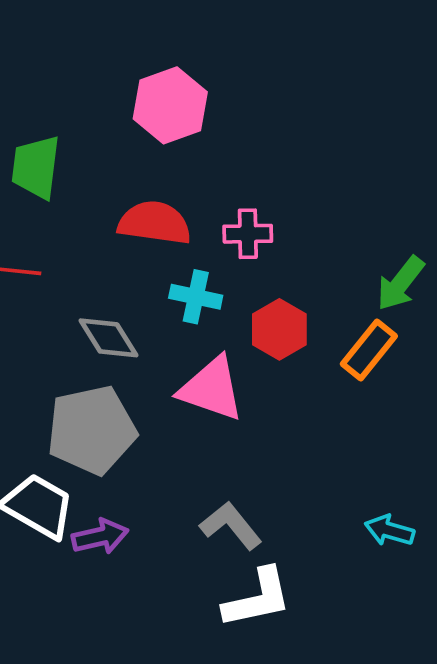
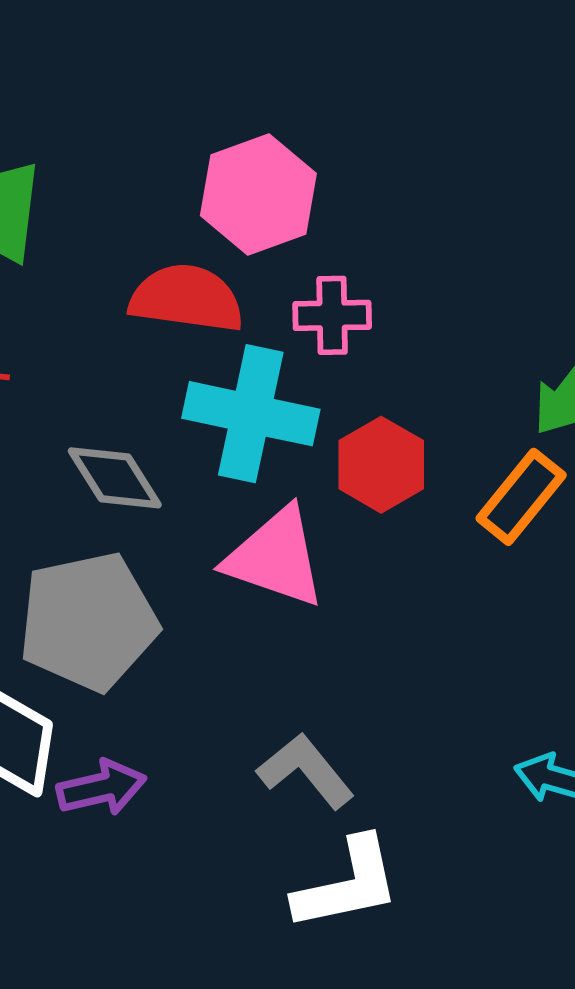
pink hexagon: (170, 105) -> (258, 194), moved
cyan cross: (196, 297) -> (251, 414), size x1.6

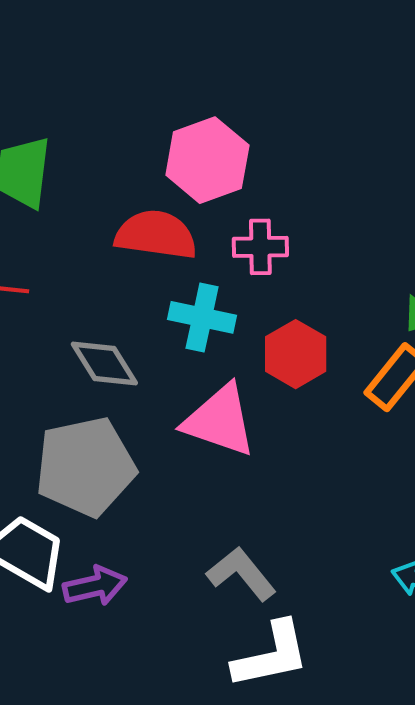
cyan cross: (251, 414) -> (202, 317), size x0.7

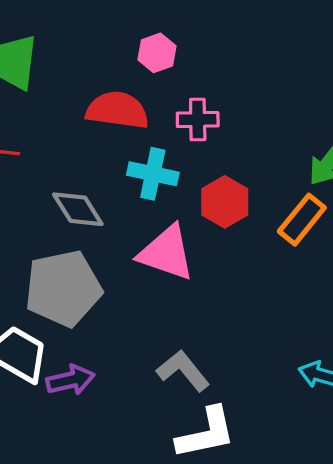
pink hexagon: (207, 160) -> (157, 53), size x0.6

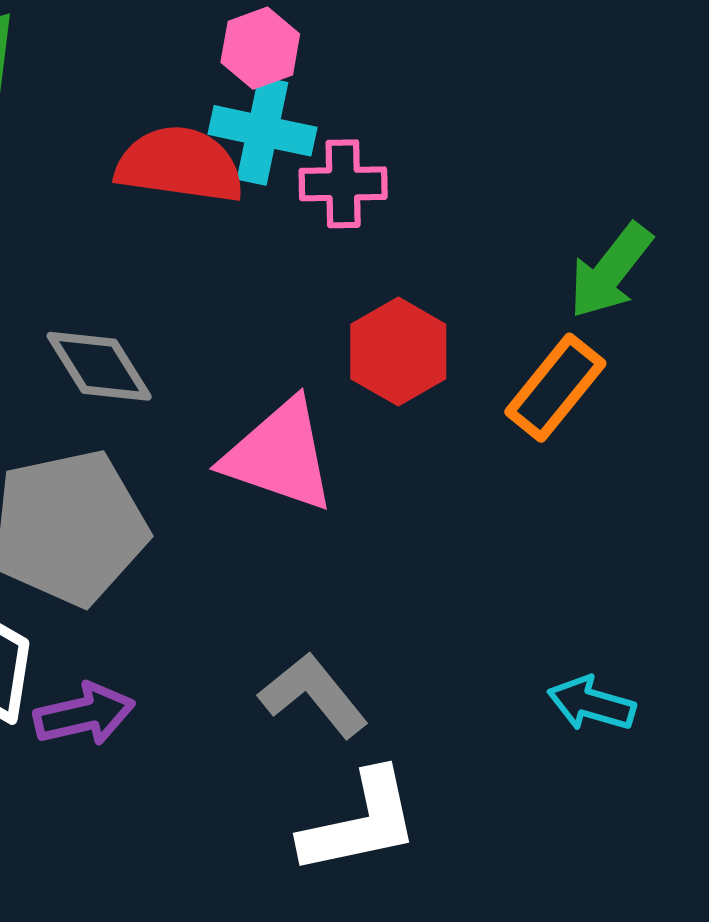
cyan cross: (153, 174) -> (262, 131), moved

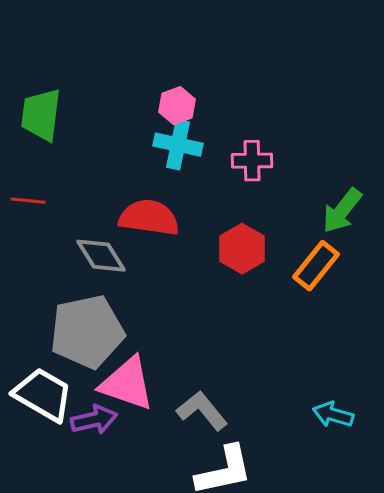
red semicircle: (180, 165) -> (149, 218), moved
pink cross: (343, 184) -> (252, 161), moved
pink triangle: (279, 455) -> (127, 384), moved

